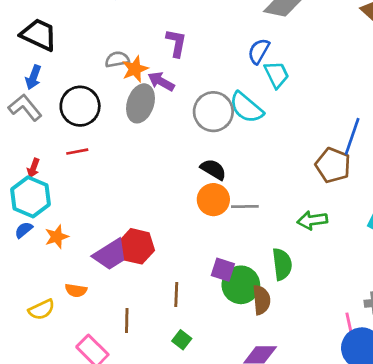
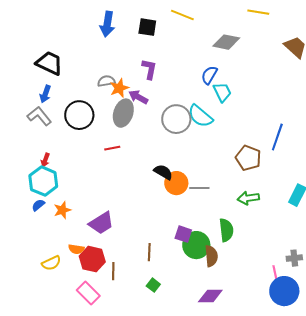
red line: (77, 152) -> (112, 148), moved
brown pentagon: (333, 165) -> (248, 158), moved
black semicircle: (213, 169) -> (163, 172), moved
red hexagon: (136, 246) -> (92, 259), moved

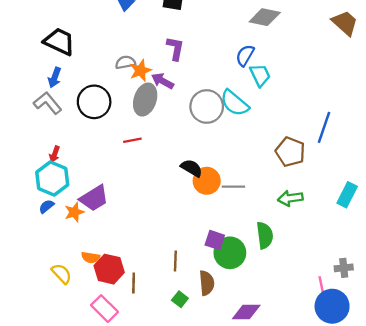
purple trapezoid: (101, 223) -> (94, 198), moved
brown semicircle: (211, 256) -> (207, 283), moved
yellow semicircle: (51, 263) -> (62, 274), turned -108

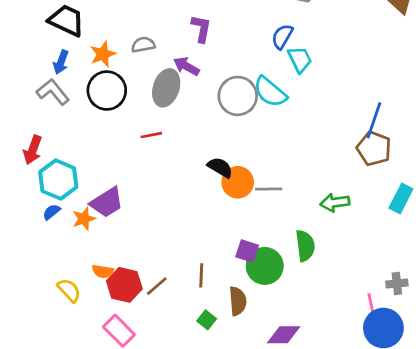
orange star: (140, 71) -> (103, 54), moved
brown pentagon: (290, 152) -> (374, 149), moved
red arrow: (55, 154) -> (33, 150), moved, size x1.5
brown line: (134, 283) -> (157, 286), moved, turned 48

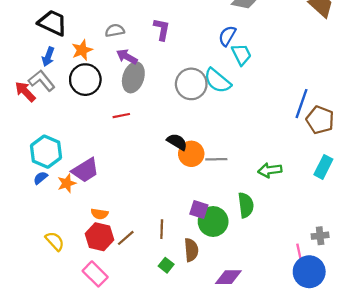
gray semicircle: (143, 45) -> (115, 30), moved
purple arrow: (186, 66) -> (127, 57), moved
brown pentagon: (374, 149) -> (320, 120), moved
red arrow: (33, 150) -> (25, 92), moved, turned 115
orange semicircle: (103, 271) -> (99, 214), moved

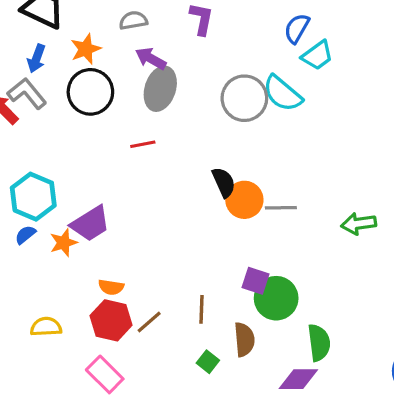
cyan trapezoid: (241, 54) -> (317, 55), turned 80
black semicircle: (177, 142) -> (224, 182), turned 35
green semicircle: (246, 205) -> (319, 343), moved
yellow semicircle: (55, 241) -> (46, 327), turned -50

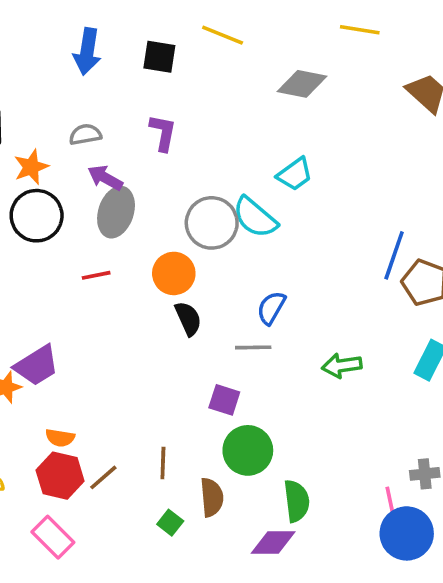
blue semicircle: (297, 28) -> (271, 308), moved
orange circle: (244, 200) -> (174, 273), moved
purple square: (255, 281) -> (224, 400), moved

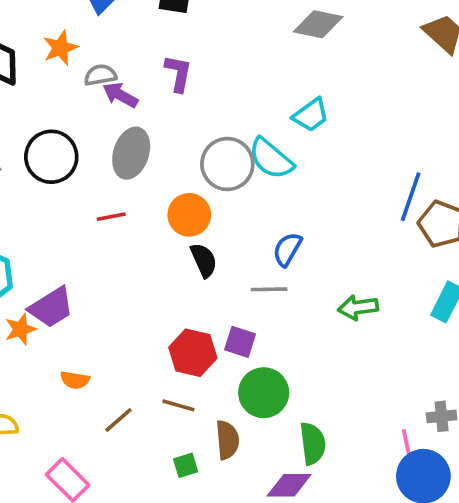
orange star: (31, 167) -> (60, 48), moved
purple arrow: (105, 178) -> (120, 95), moved
brown line: (163, 463) -> (178, 405), turned -76
red hexagon: (60, 476) -> (193, 353), moved
green square: (170, 523) -> (186, 465), turned 35

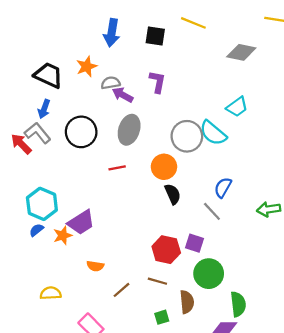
gray line: (269, 289) -> (212, 211), turned 48
green arrow: (358, 307) -> (269, 209), moved

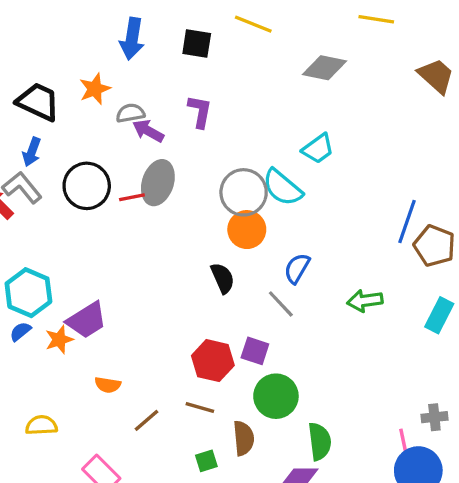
orange circle: (164, 167) -> (247, 230), moved
red line: (117, 168) -> (132, 197), moved

